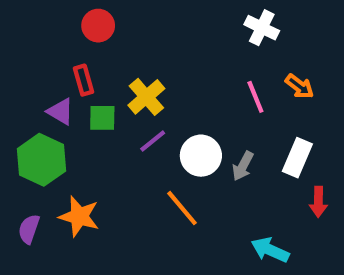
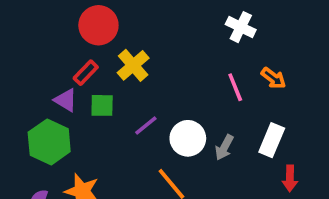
red circle: (98, 26) -> (98, 25), size x1.4
red rectangle: (83, 80) -> (86, 73), turned 60
yellow cross: (146, 97) -> (133, 65), moved

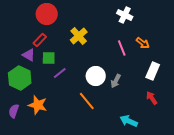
yellow cross: (133, 65) -> (79, 36), moved
purple line: (146, 126) -> (60, 73), moved
white rectangle: (272, 140) -> (153, 71), moved
red arrow: (290, 178) -> (152, 98), turned 144

